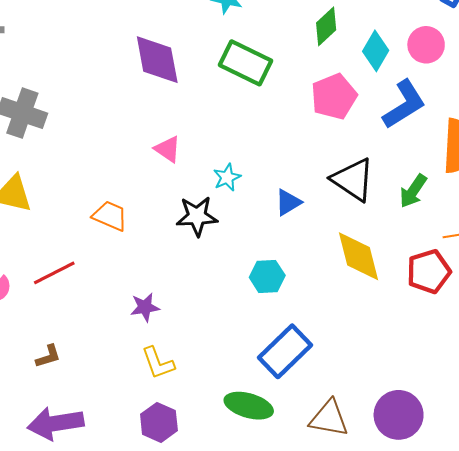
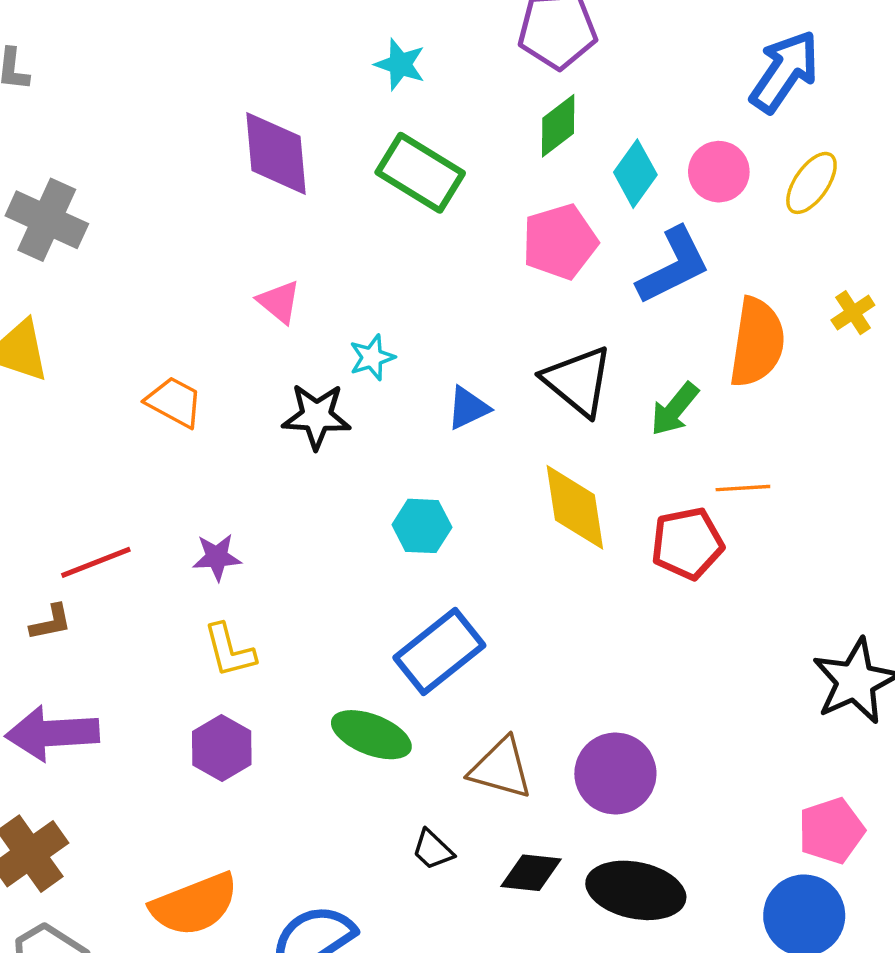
red line: (54, 273) -> (96, 562), moved

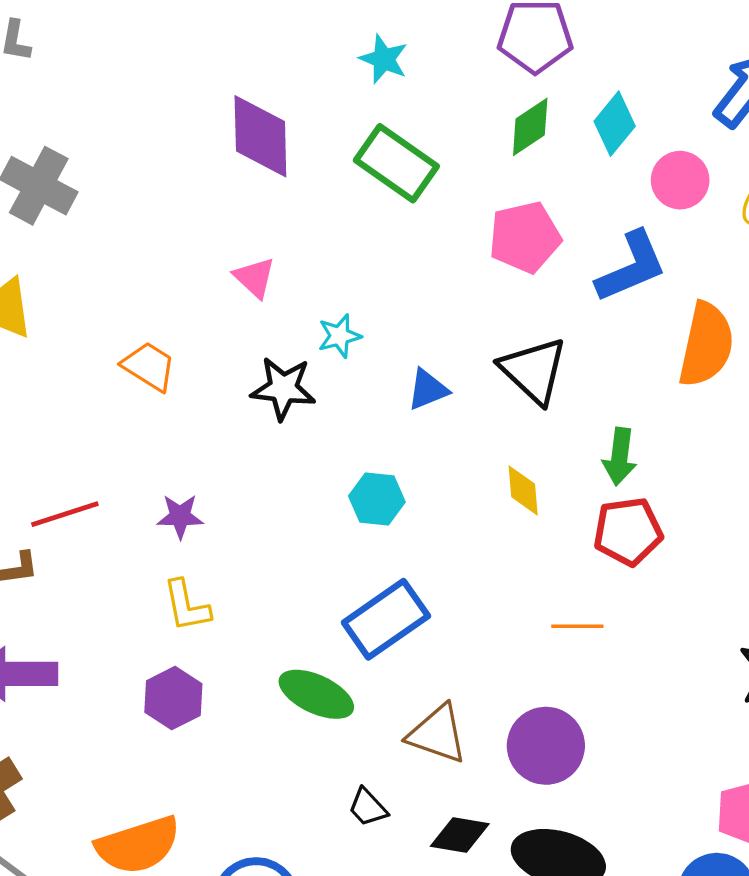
cyan diamond: (635, 174) -> (615, 124), moved
green arrow: (675, 409) -> (620, 457), moved, turned -36
orange line: (743, 488) -> (577, 626), moved
yellow diamond: (575, 507) -> (523, 490), size x0.6

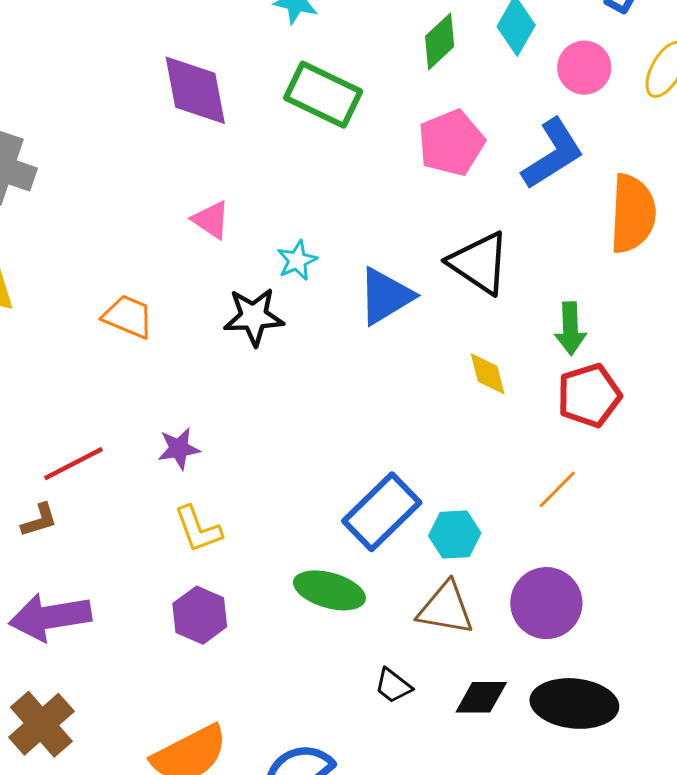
blue triangle: (428, 390) -> (386, 296), size x1.5
cyan hexagon: (377, 499) -> (455, 534), moved
orange line: (577, 626) -> (557, 489), turned -36

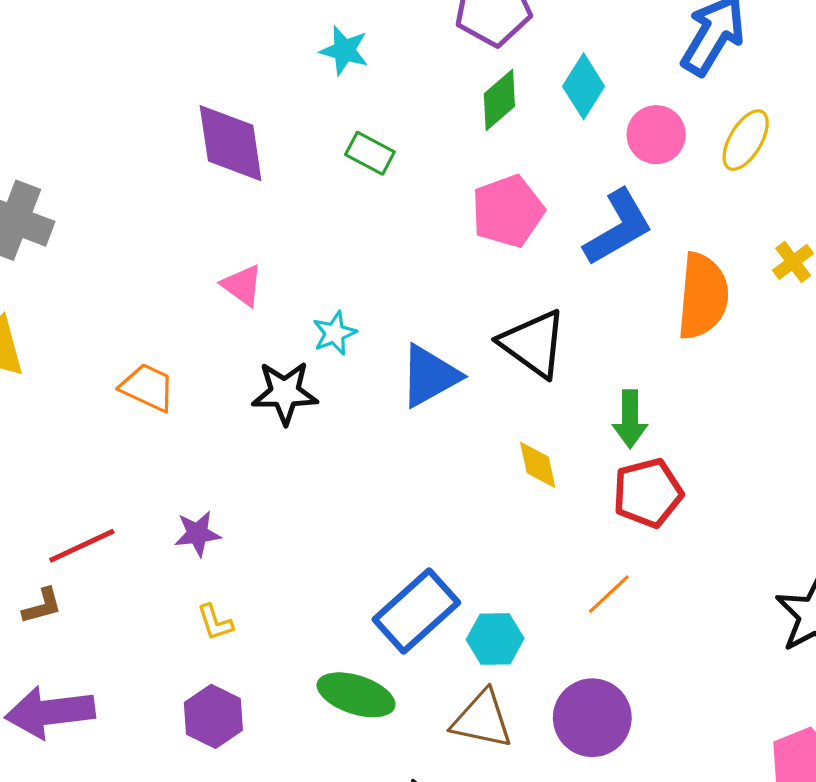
green rectangle: (323, 95) -> (370, 153), size x0.6
yellow L-shape: (198, 529) -> (215, 622), size x0.7

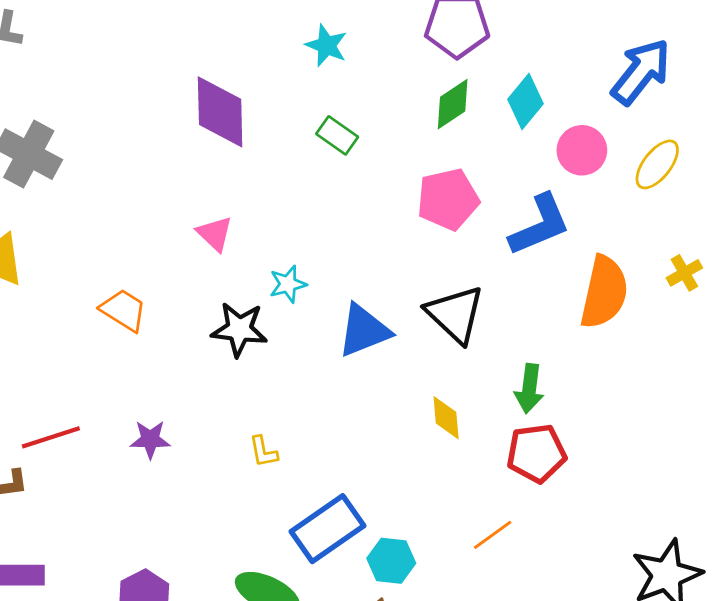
yellow L-shape: (215, 622) -> (263, 452), moved

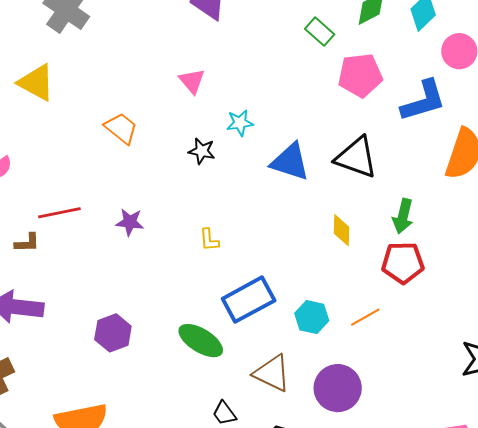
green rectangle: (337, 135) -> (320, 32), moved
black triangle: (455, 314) -> (356, 158), turned -30
black star: (239, 329) -> (202, 151), size x0.7
blue triangle: (364, 331) -> (290, 162), turned 33
cyan hexagon: (391, 561) -> (312, 317), moved

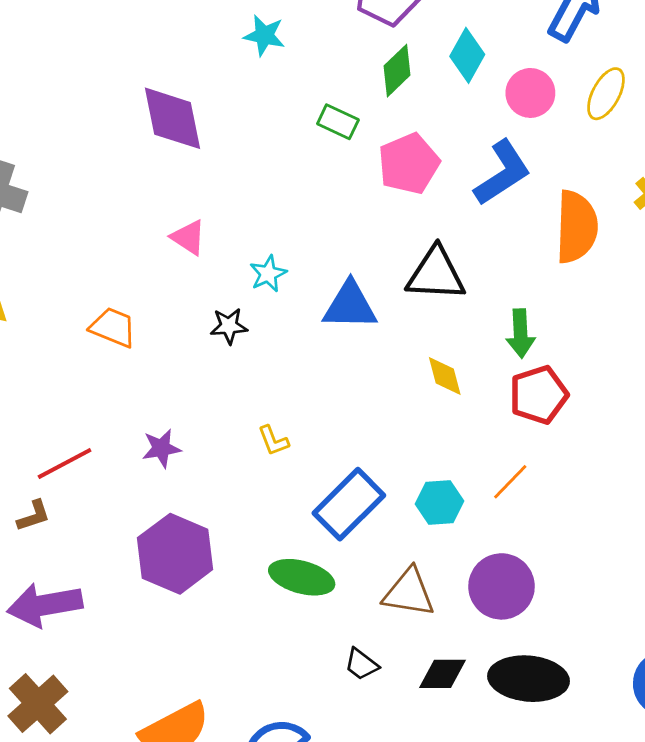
purple hexagon: (113, 333) -> (175, 554), moved, size x1.5

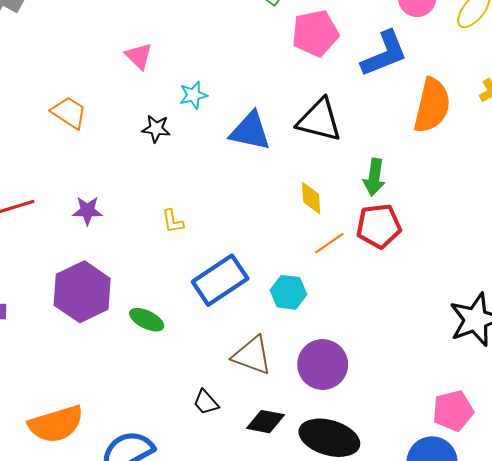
orange line: (510, 482) -> (329, 243), moved
green ellipse: (302, 577) -> (147, 320), moved, size x0.7

